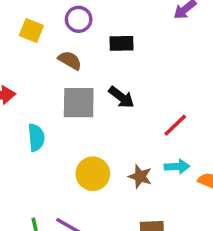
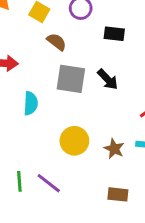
brown semicircle: (70, 60) -> (57, 42), moved

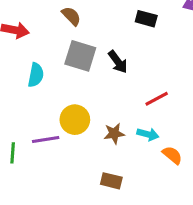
black rectangle: (114, 34) -> (146, 19), moved
brown star: (114, 149) -> (114, 134), turned 30
purple line: (49, 183) -> (46, 140), moved, turned -55

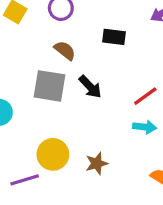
brown semicircle: (71, 16) -> (65, 50), moved
red line: (157, 99) -> (145, 96), moved
cyan arrow: (148, 134) -> (145, 127), moved

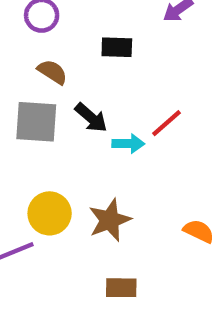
cyan arrow: (145, 127) -> (128, 144), moved
brown star: (97, 163) -> (110, 220), size x1.4

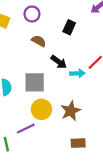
black rectangle: (117, 47) -> (69, 27), turned -64
gray square: (36, 122) -> (35, 82), moved

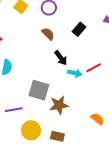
gray square: (35, 82) -> (39, 90), moved
yellow circle: (41, 109) -> (31, 130), moved

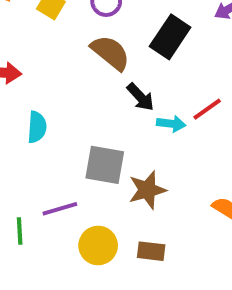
black rectangle: (79, 29) -> (170, 37), size x1.5
brown semicircle: (48, 34) -> (110, 53), size x1.5

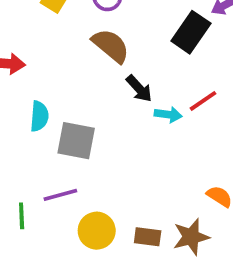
black rectangle: (170, 37) -> (191, 32), moved
gray square: (105, 165) -> (76, 141), moved
brown star: (147, 190) -> (191, 237), moved

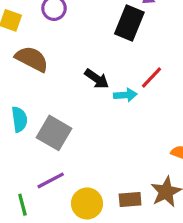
brown semicircle: (111, 46) -> (32, 59), moved
gray square: (76, 141) -> (54, 133), turned 32

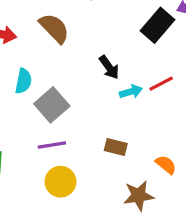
cyan arrow: (125, 95) -> (131, 92), turned -30
purple line: (51, 180) -> (52, 145), moved
brown rectangle: (130, 199) -> (116, 147), moved

